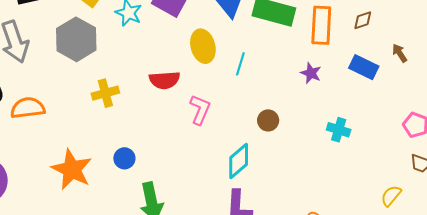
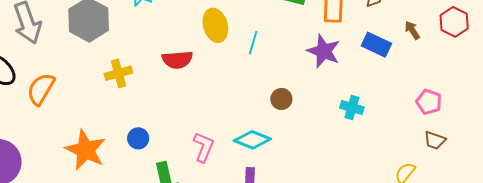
purple star: (311, 73) -> (324, 51), size x1.6
orange semicircle: (28, 108) -> (41, 89), turned -52
pink L-shape: (200, 110) -> (204, 147), moved
cyan diamond: (239, 161) -> (252, 140), turned 63

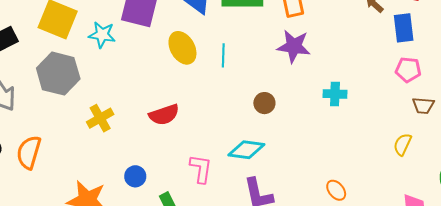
blue rectangle: (376, 45) -> (404, 28), moved, turned 72
red semicircle: (177, 60) -> (164, 115), moved

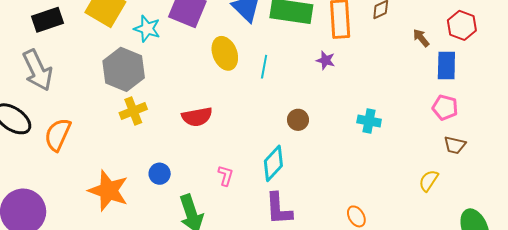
purple star: (294, 46) -> (326, 60), moved, size x0.6
gray hexagon: (58, 74) -> (124, 69), moved
cyan diamond: (246, 150) -> (273, 163), turned -63
pink L-shape: (201, 169) -> (226, 176), size x0.7

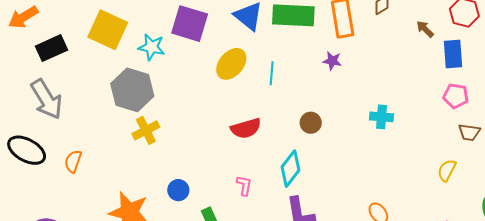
yellow ellipse: (225, 53) -> (231, 64), turned 68
red semicircle: (197, 117) -> (246, 128), moved
orange semicircle: (58, 135) -> (73, 161), size x0.7

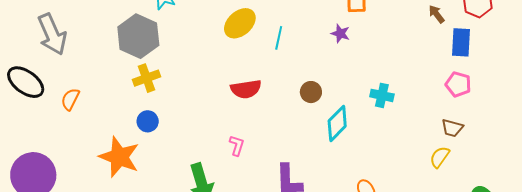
brown trapezoid: (469, 132) -> (452, 128), moved
cyan diamond: (291, 169) -> (337, 124), moved
blue circle: (178, 190) -> (148, 121), moved

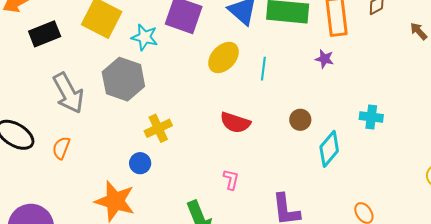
gray arrow: (52, 34) -> (68, 93), moved
yellow cross: (147, 78) -> (158, 128), moved
red semicircle: (246, 89) -> (235, 123), turned 32

